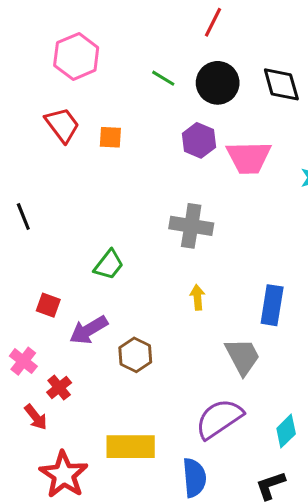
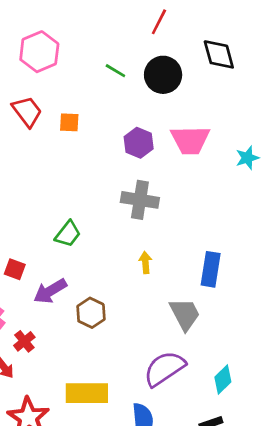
black diamond: (281, 84) -> (219, 54), moved
purple hexagon: (199, 140) -> (139, 143), moved

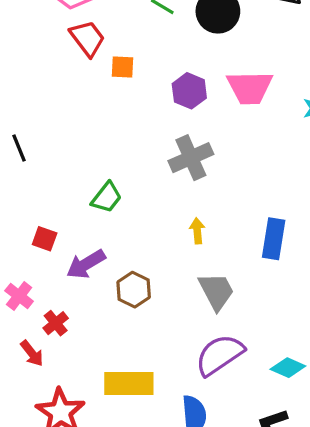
red trapezoid: (27, 112) -> (87, 38), moved
orange square: (69, 122) -> (122, 67), moved
gray cross: (140, 200) -> (191, 158), turned -33
gray trapezoid: (185, 314) -> (216, 291), moved
cyan diamond: (223, 379) -> (288, 368), turned 68

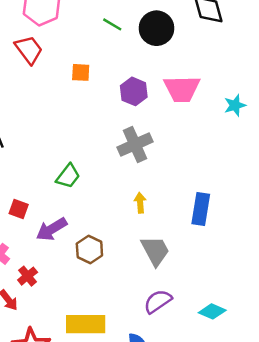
red trapezoid: (87, 38) -> (29, 50), moved
purple semicircle: (220, 355) -> (158, 301), size x0.7

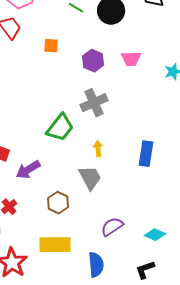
pink trapezoid: (182, 89) -> (131, 59), size x0.7
green trapezoid: (68, 176) -> (60, 128), moved, size x1.4
brown hexagon: (89, 249) -> (58, 203), moved
gray trapezoid: (155, 251) -> (90, 178), moved

